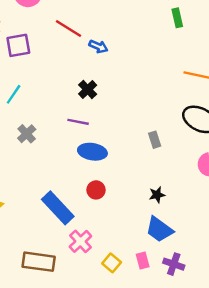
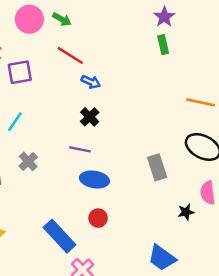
green rectangle: (177, 18) -> (163, 45), moved
blue arrow: (98, 46) -> (91, 82), moved
gray rectangle: (155, 140) -> (157, 167), size x1.5
black star: (157, 195) -> (186, 212), moved

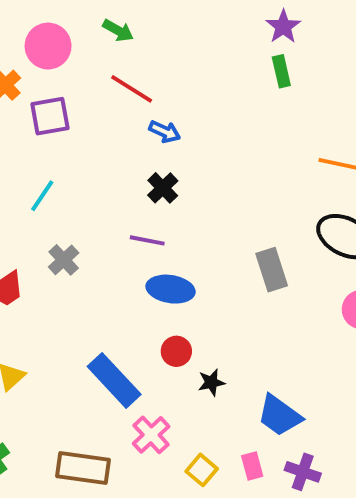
pink circle: (29, 19) -> (48, 46), moved
black star: (186, 212) -> (211, 382), moved

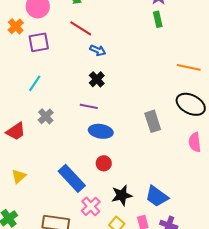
black star: (211, 382) -> (122, 195), moved, size x1.5

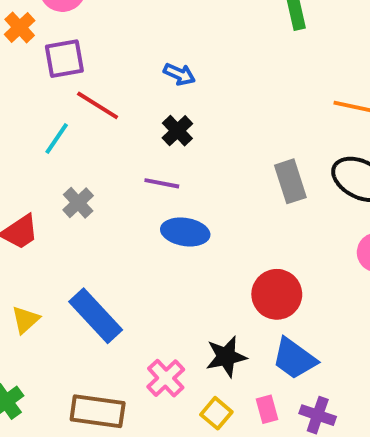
red line: (81, 28) -> (98, 105), moved
gray rectangle: (153, 121) -> (290, 181), moved
red circle: (104, 163) -> (277, 294), moved, size x1.6
blue rectangle: (72, 178) -> (96, 316), moved

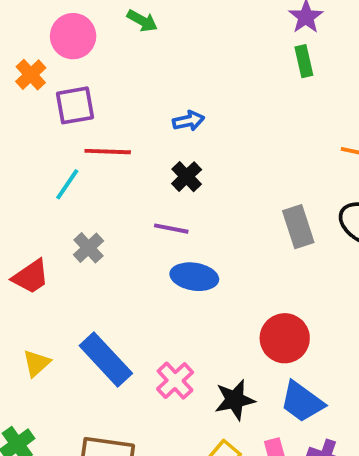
blue arrow: (179, 74) -> (189, 121), turned -36
red line: (98, 105) -> (108, 152), turned -30
pink cross: (166, 378) -> (175, 381), moved

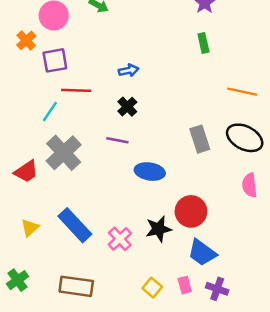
green rectangle: (304, 61) -> (203, 43), moved
gray cross: (88, 248) -> (64, 153), size x1.8
blue ellipse: (194, 277) -> (150, 172), moved
black star: (235, 400) -> (159, 229), moved

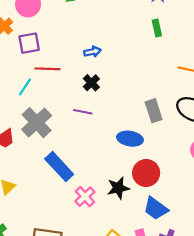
blue ellipse: (150, 172) -> (130, 139), moved
blue rectangle: (75, 225) -> (59, 167), moved

